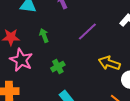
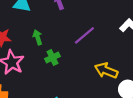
green cross: (58, 67) -> (52, 57), moved

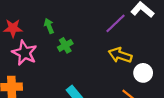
purple line: (84, 35) -> (116, 23), moved

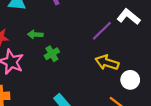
green arrow: (49, 26) -> (35, 35), turned -64

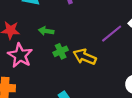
yellow arrow: (107, 63) -> (85, 57), moved

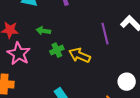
purple line: (112, 34) -> (105, 34), turned -65

